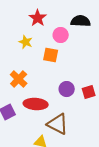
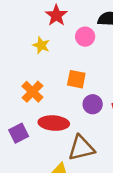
orange square: (51, 55) -> (76, 79), moved
brown triangle: (58, 124) -> (81, 148), turned -40

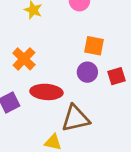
orange square: (76, 79) -> (94, 46), moved

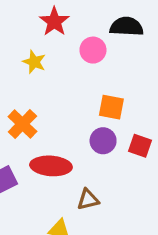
red square: (116, 76) -> (140, 146), turned 36
brown triangle: (76, 118) -> (88, 200), size x0.6

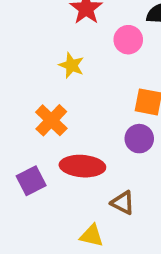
yellow star: (34, 62) -> (71, 65), moved
brown triangle: (88, 200) -> (123, 203), turned 40

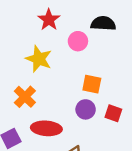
yellow star: (71, 65) -> (39, 59), size x1.5

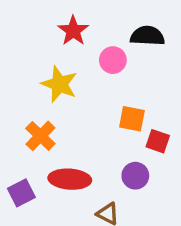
purple circle: (86, 109) -> (135, 176), moved
red square: (113, 113) -> (158, 141), moved

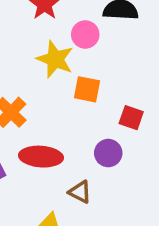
yellow star: (59, 84) -> (55, 59), moved
orange square: (132, 119) -> (87, 89), moved

